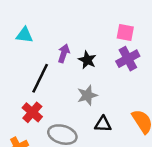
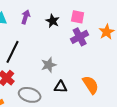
purple arrow: (64, 53) -> (26, 17), moved
black star: (87, 60) -> (53, 21), moved

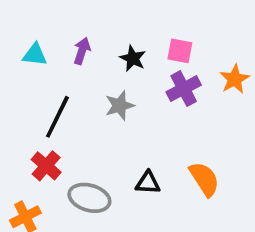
gray star: (49, 65) -> (120, 106), moved

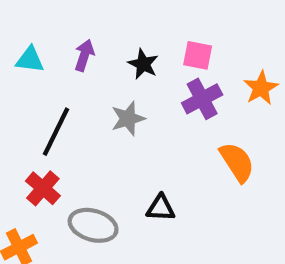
orange semicircle: (204, 179) -> (237, 162), moved

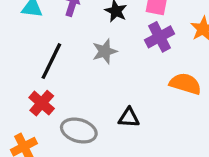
orange semicircle: (237, 162) -> (185, 84), turned -40

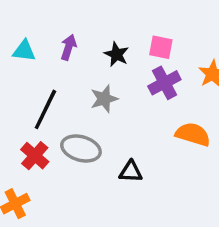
gray ellipse: (79, 131) -> (81, 149), moved

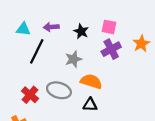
purple arrow: (69, 47) -> (51, 27), turned -112
black line: (45, 109) -> (37, 51), moved
orange semicircle: (193, 134) -> (91, 81), moved

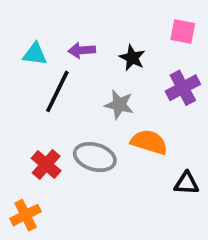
pink square: (109, 27) -> (183, 32), moved
gray star: (73, 59) -> (119, 105), turned 30
black triangle: (90, 105) -> (187, 183), moved

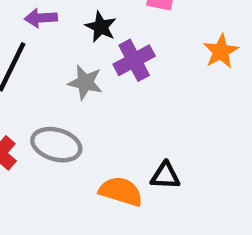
purple cross: (183, 88) -> (134, 60), moved
orange semicircle: (149, 142) -> (121, 191), moved

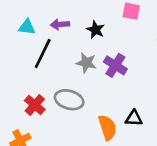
purple cross: (134, 60) -> (115, 65), moved, turned -30
orange semicircle: (121, 191) -> (107, 127), turned 55

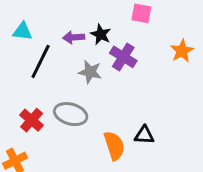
purple arrow: (60, 24) -> (74, 37), moved
purple cross: (115, 65) -> (123, 57), moved

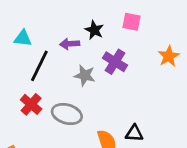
black star: (101, 34) -> (94, 30), moved
red cross: (32, 120) -> (31, 104), moved

